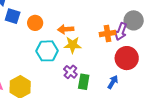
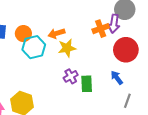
cyan hexagon: (47, 51) -> (34, 47), moved
purple cross: (70, 72) -> (71, 76), turned 32
blue arrow: (113, 82) -> (117, 78), turned -56

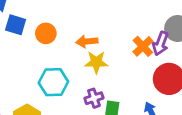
orange cross: (101, 29) -> (143, 46), turned -35
cyan hexagon: (34, 47) -> (53, 82), moved

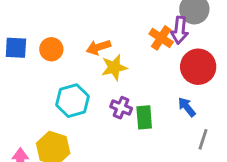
purple cross: (94, 98) -> (121, 108), turned -36

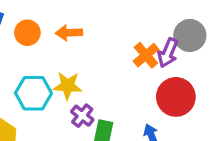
orange arrow: (98, 47) -> (69, 33), moved
yellow star: (114, 67) -> (68, 86), moved

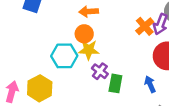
orange circle: (27, 33) -> (84, 34), moved

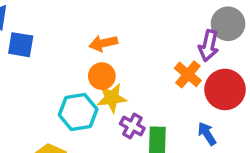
orange cross: (145, 26) -> (188, 74), moved

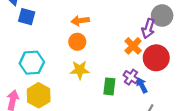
yellow star: (112, 98) -> (80, 70), moved
cyan hexagon: (78, 112) -> (32, 63), moved
purple cross: (132, 126) -> (131, 77), moved

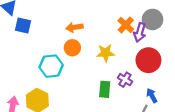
orange cross: (133, 46) -> (126, 25), moved
cyan hexagon: (32, 63) -> (51, 66), moved
yellow star: (80, 70) -> (106, 53), moved
blue arrow: (142, 85) -> (152, 96), moved

